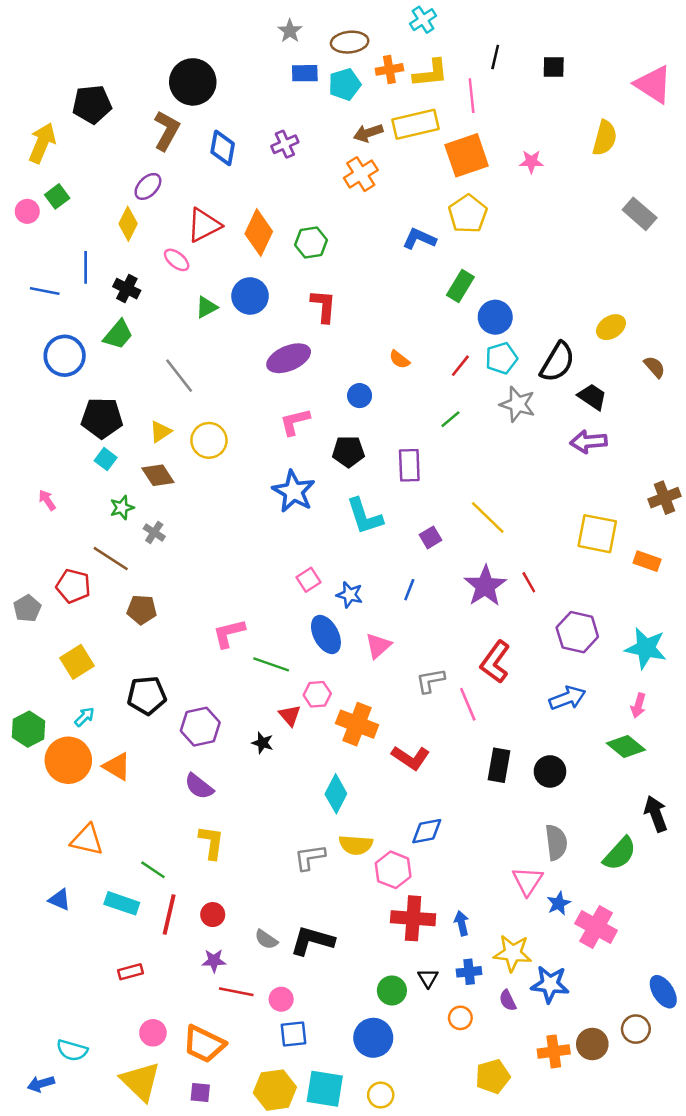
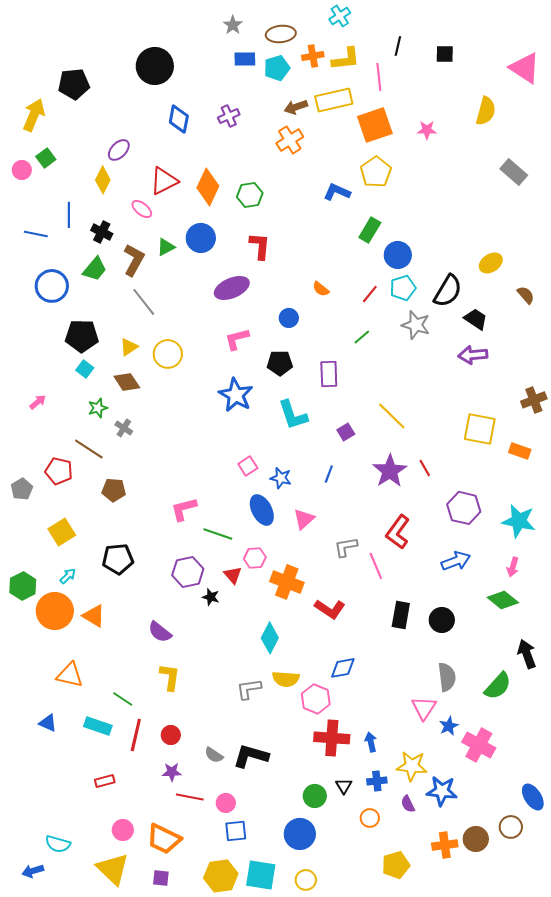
brown L-shape: (167, 130) -> (134, 260), moved
pink arrow: (47, 500) -> (38, 402), turned 84
purple hexagon: (200, 727) -> (188, 572), moved

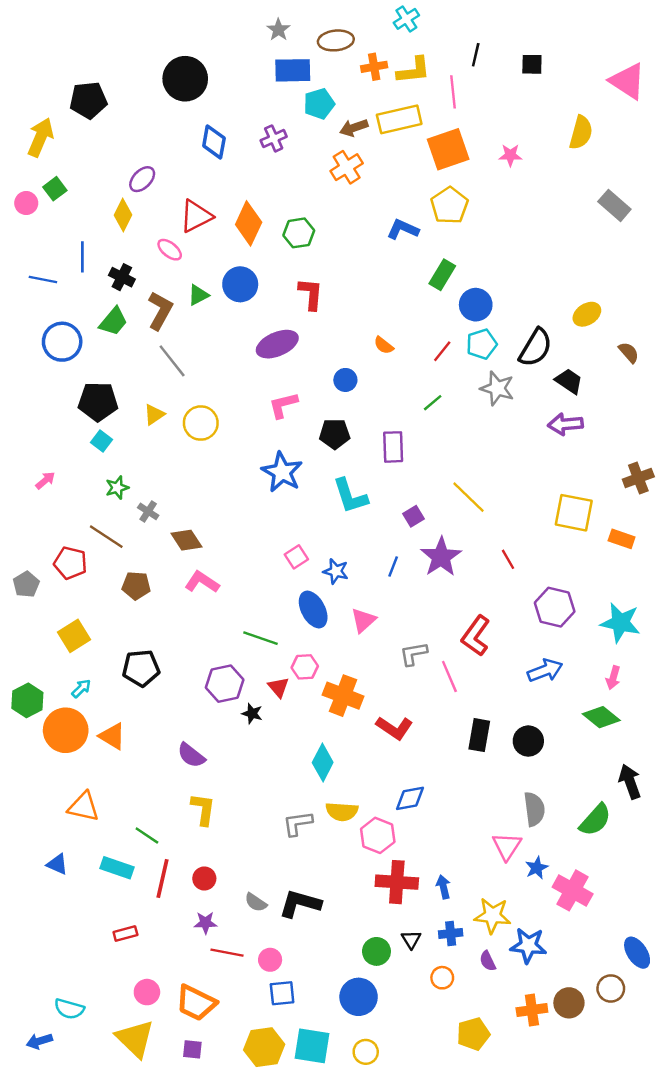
blue rectangle: (245, 59) -> (293, 70), size x1.4
cyan pentagon: (277, 68) -> (319, 104), moved
brown diamond: (127, 382) -> (186, 540), moved
purple star: (390, 471) -> (441, 557), moved
pink L-shape: (184, 509) -> (202, 582), moved, turned 48

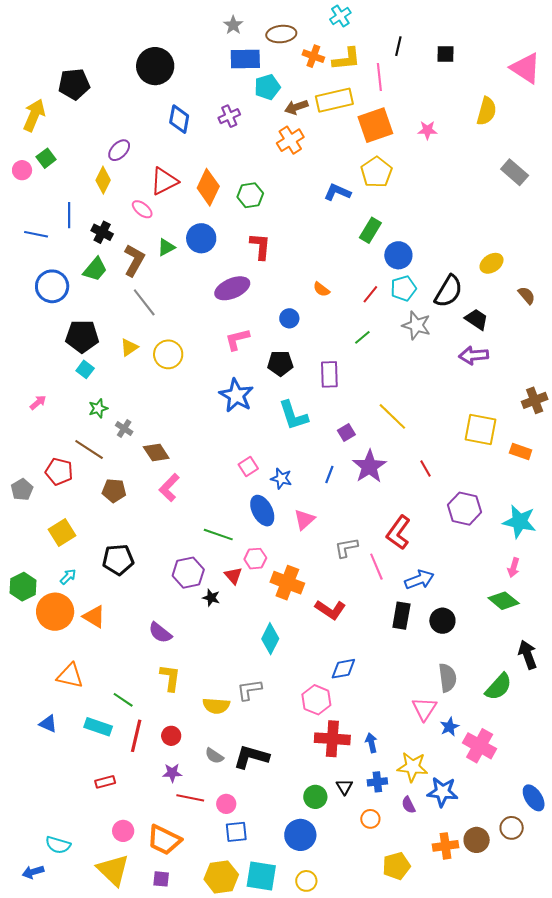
orange cross: (374, 67) -> (313, 56), turned 30
pink L-shape: (202, 582) -> (169, 488), turned -80
blue arrow: (545, 670) -> (419, 580), moved
yellow semicircle: (342, 812) -> (216, 706), moved

